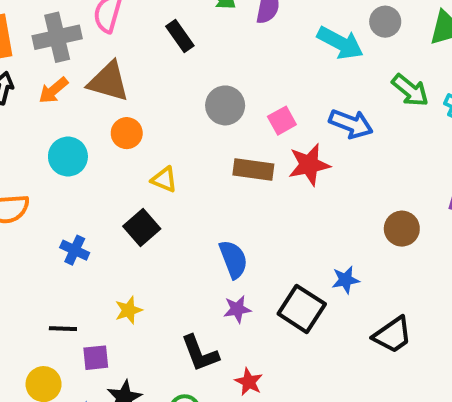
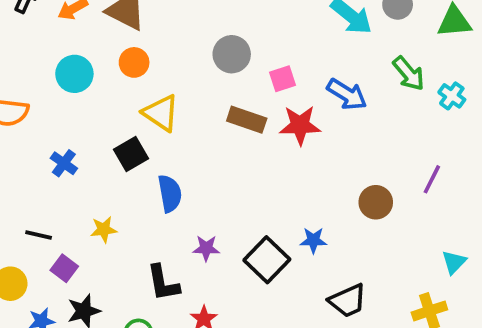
yellow triangle: (164, 180) -> (161, 113), size x1.5
blue semicircle: (233, 259) -> (170, 193), moved
purple square: (96, 358) -> (64, 268), turned 32

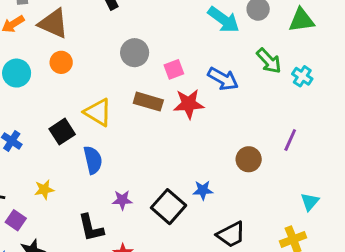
yellow triangle: (161, 113) -> (98, 112), moved

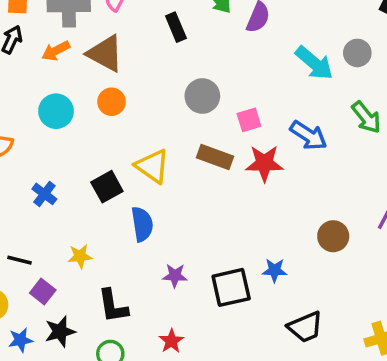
black square: (168, 207) -> (231, 287), turned 32
black L-shape: (91, 228) -> (113, 306), moved

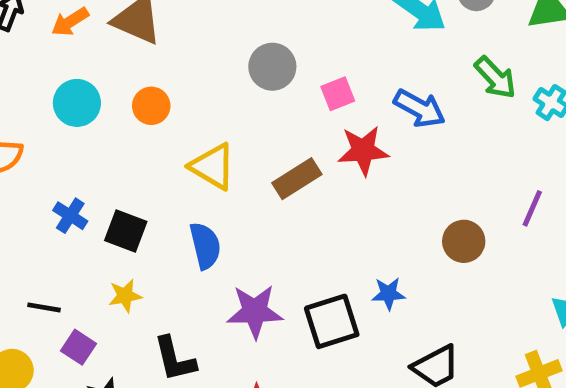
orange circle: (112, 102) -> (151, 106), moved
brown rectangle: (215, 157) -> (297, 179), moved, turned -48
black square: (107, 187) -> (126, 231), moved, turned -36
purple star: (175, 276) -> (255, 311), size x1.6

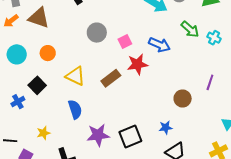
blue cross: (70, 216) -> (18, 102), turned 32
black square: (126, 231) -> (37, 85), moved, turned 30
blue star: (388, 294) -> (166, 128), moved

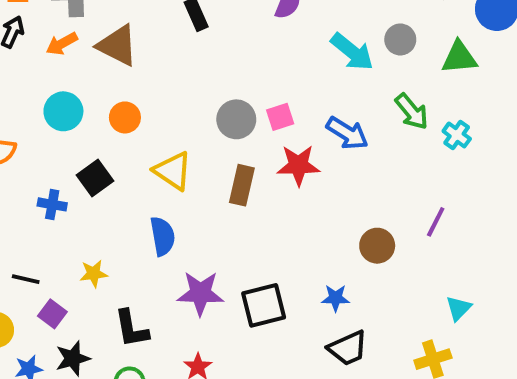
gray circle: (97, 33) -> (236, 119), moved
brown rectangle: (111, 78) -> (242, 185), turned -48
blue cross: (18, 102) -> (52, 204), turned 32

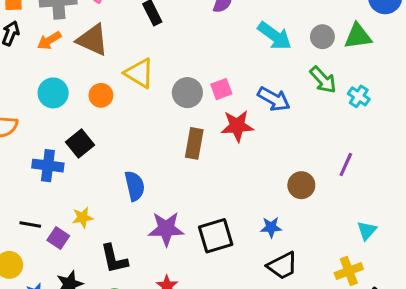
gray circle: (400, 39) -> (322, 37), moved
yellow triangle: (173, 171) -> (139, 73), moved
blue cross: (52, 204) -> (48, 166), size x1.4
purple square: (52, 314) -> (58, 238), moved

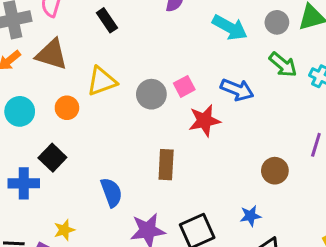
yellow triangle: (139, 73) -> (102, 81), turned -44
brown rectangle: (194, 143) -> (166, 165), moved

